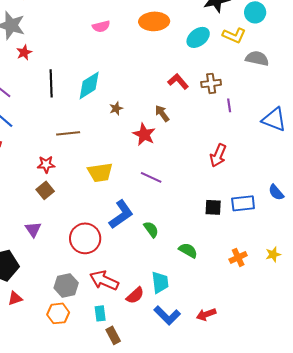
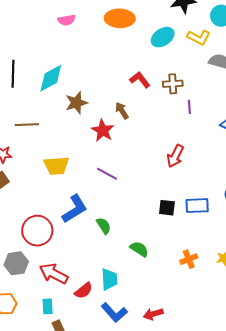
brown star: (116, 108) -> (76, 103), size x1.6
gray hexagon: (66, 285) -> (16, 263), moved

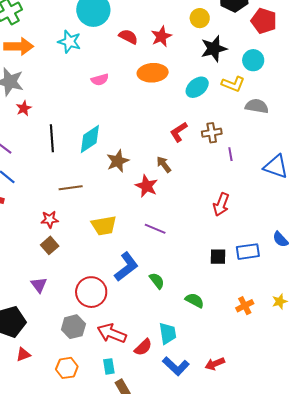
red L-shape: (140, 80) -> (179, 132), turned -80

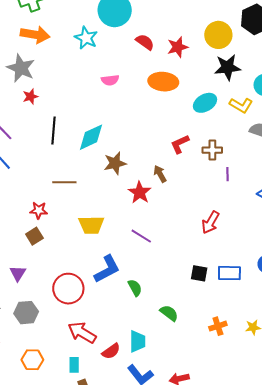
yellow circle: (200, 18) -> (218, 35), size x1.4
gray hexagon: (73, 327) -> (26, 313), moved

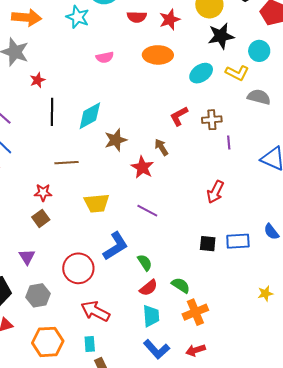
red semicircle: (145, 42) -> (137, 17), turned 150
red star: (30, 97) -> (38, 80), moved
orange cross: (218, 326) -> (195, 312), moved, size x1.4
red semicircle: (111, 351) -> (149, 288), moved
orange hexagon: (32, 360) -> (48, 342), size x1.4

